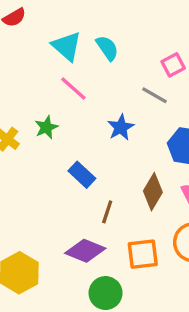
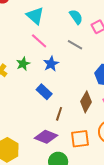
cyan semicircle: (107, 48) -> (76, 17), moved
gray line: (155, 95) -> (75, 45), moved
blue star: (121, 127) -> (51, 64), moved

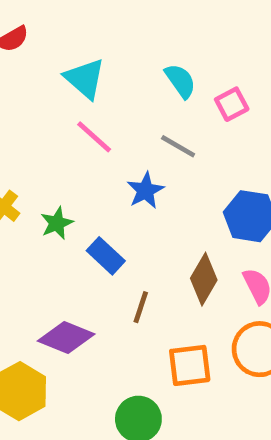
green star: (23, 64) -> (57, 223), moved
blue star: (51, 64) -> (145, 191), moved
purple diamond: (46, 137) -> (66, 337), moved

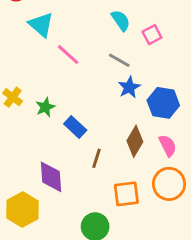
cyan triangle: (85, 79) -> (41, 25), moved
blue star: (145, 191) -> (129, 87), moved
purple diamond: (66, 337) -> (51, 177), turned 64

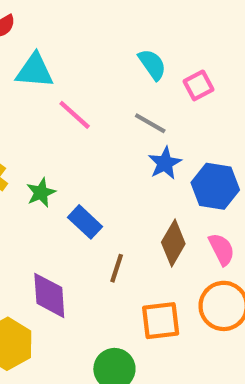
cyan triangle: (41, 25) -> (35, 71), turned -36

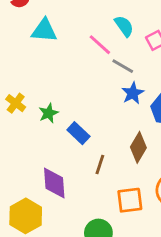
pink line: (75, 115) -> (100, 45), moved

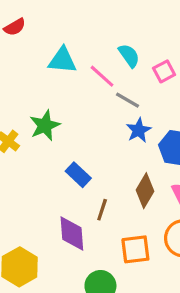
cyan triangle: (44, 30) -> (62, 60), moved
green star: (49, 113) -> (45, 125), moved, size x1.4
purple diamond: (54, 183) -> (72, 234), moved

